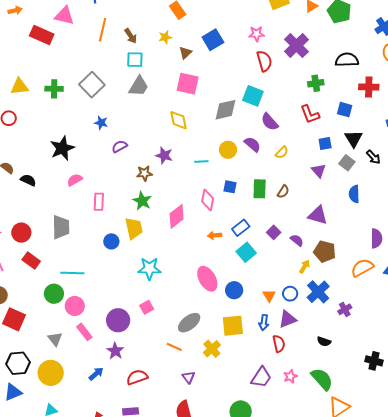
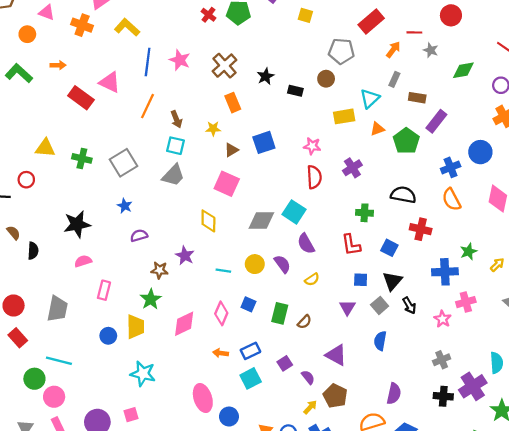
purple cross: (296, 45) -> (352, 168), size x0.7
black semicircle: (28, 180) -> (33, 251), turned 56

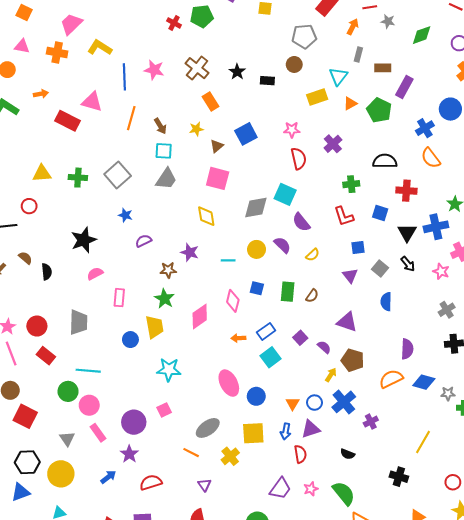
black triangle: (392, 281) -> (407, 233), moved

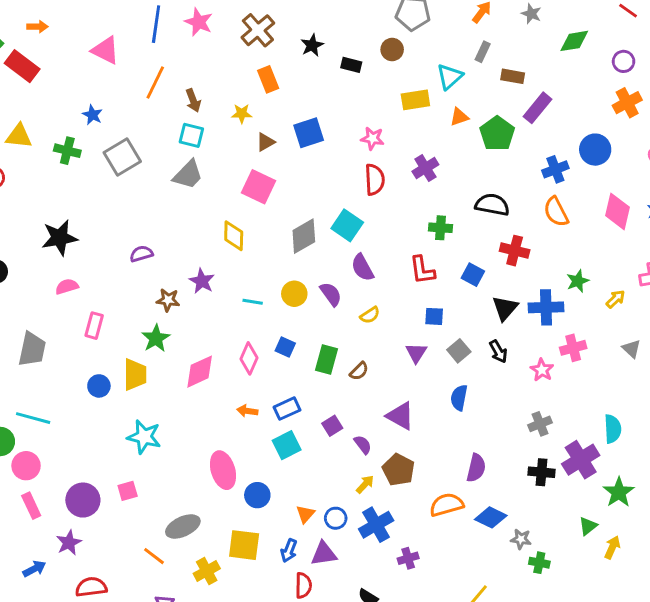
red rectangle: (68, 121) -> (22, 66), moved
gray diamond: (256, 207) -> (304, 236), turned -30
blue star: (125, 215) -> (92, 115), moved

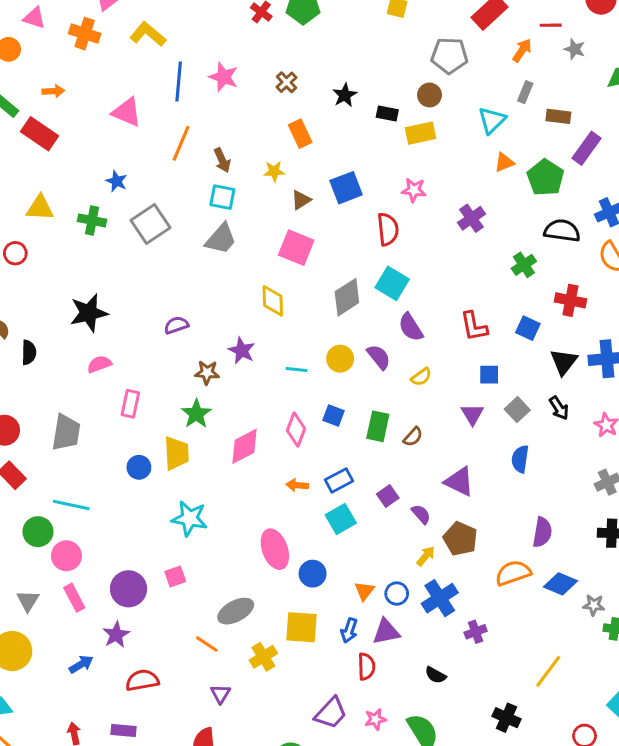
brown cross: (258, 30) -> (287, 82), size x0.6
yellow rectangle: (415, 100) -> (420, 133), moved
red semicircle: (375, 180) -> (388, 229), moved
black semicircle: (492, 205) -> (562, 231), moved
green cross: (441, 228) -> (524, 265), moved, turned -35

